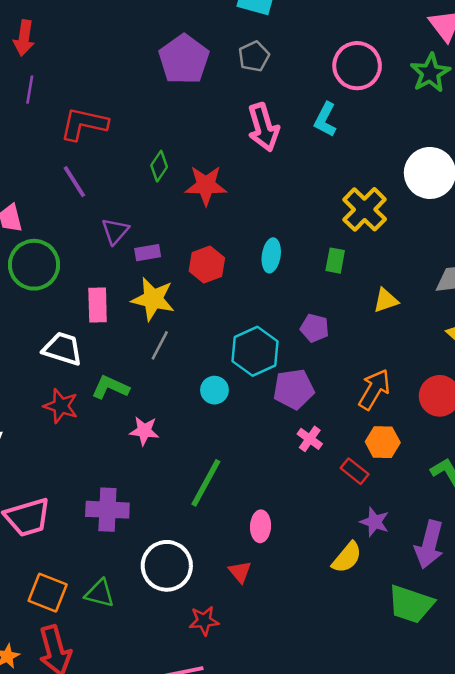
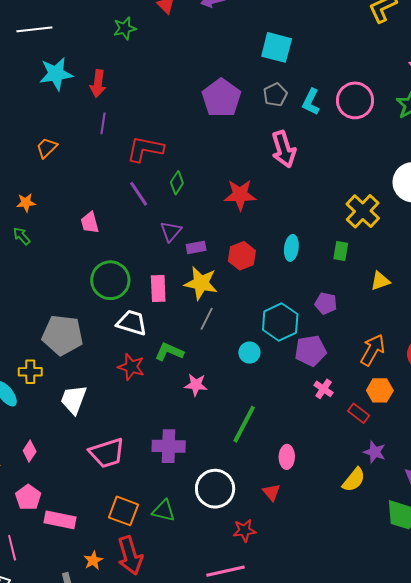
cyan L-shape: (325, 120) -> (311, 102), moved
green diamond: (159, 166) -> (177, 183), moved
green circle: (34, 265) -> (110, 280), moved

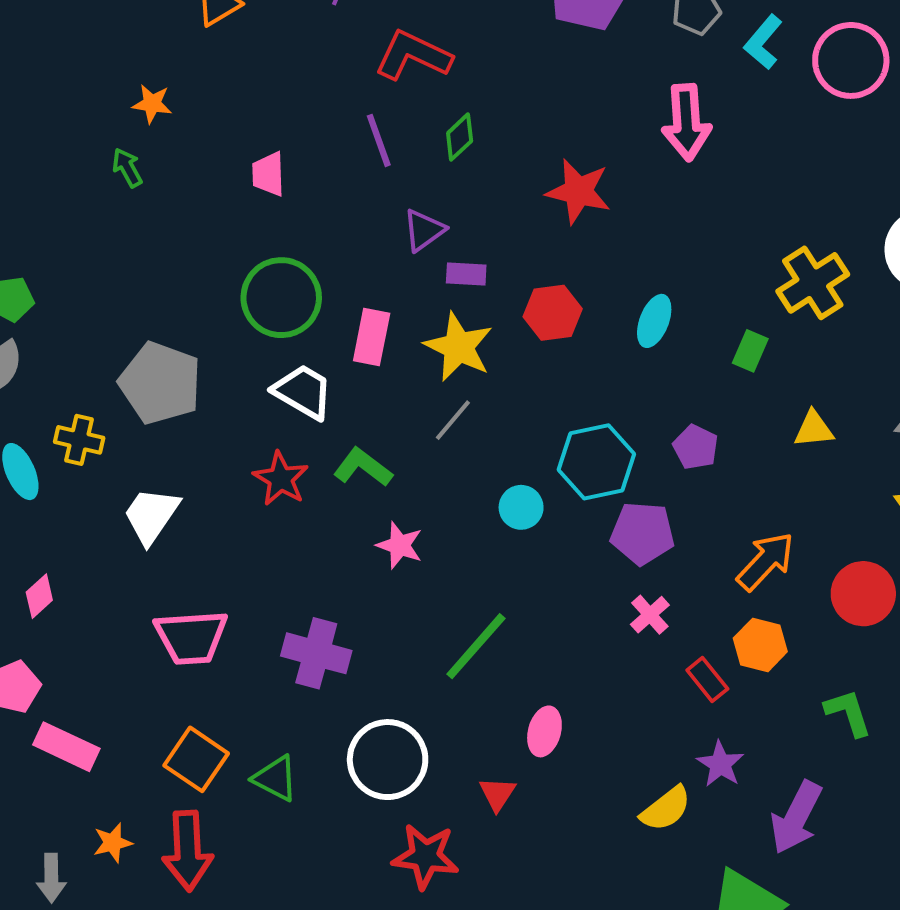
red star: (244, 530) -> (425, 856), size x1.4

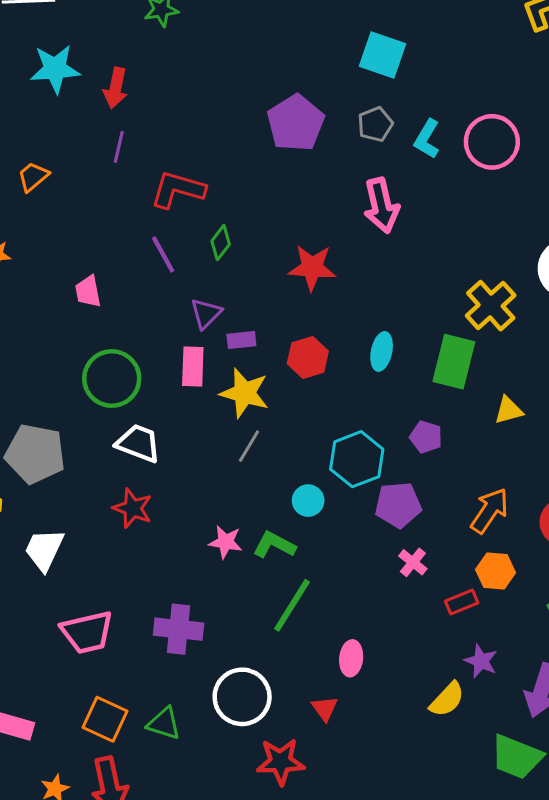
pink rectangle: (372, 337) -> (193, 367), moved
green rectangle: (750, 351) -> (454, 362), size x1.8
green L-shape: (363, 467) -> (274, 545), moved
red rectangle: (707, 680) -> (462, 602), turned -64

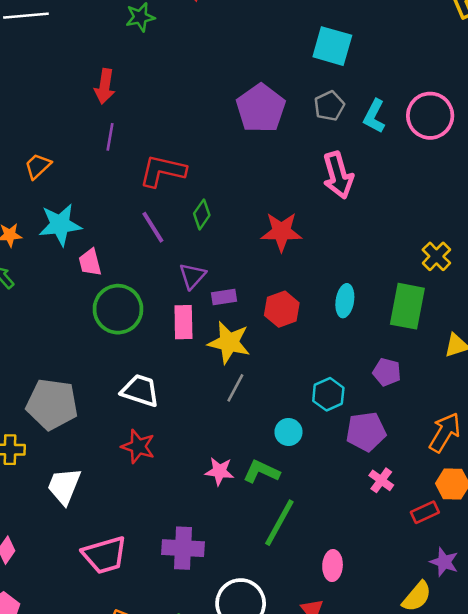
cyan star: (55, 69) -> (60, 225), moved
yellow cross: (491, 306) -> (436, 256), size x0.7
green circle: (112, 378) -> (118, 309), moved
cyan hexagon: (357, 459) -> (328, 394), size x0.7

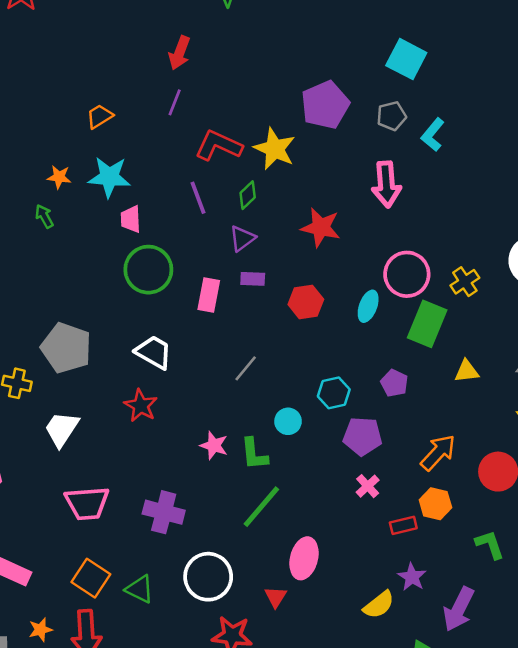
pink circle: (430, 116) -> (407, 274), moved
purple triangle: (192, 276) -> (242, 238), moved
yellow star: (229, 343) -> (275, 149), moved
green L-shape: (261, 472) -> (254, 454), turned -132
pink ellipse: (333, 566) -> (304, 558), size x1.4

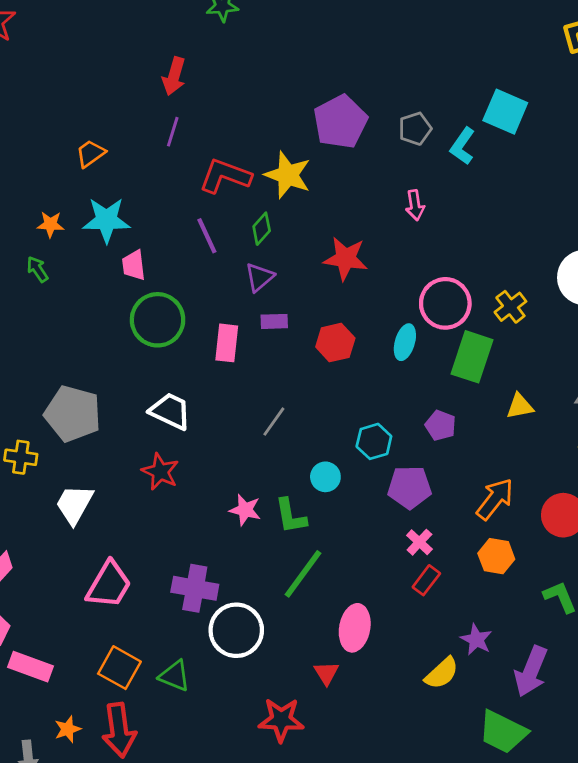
cyan square: (406, 59) -> (505, 112), moved
pink arrow: (386, 184) -> (415, 205), size x0.6
pink trapezoid: (87, 503) -> (109, 585), turned -51
red rectangle: (403, 525) -> (426, 580), moved, turned -35
white circle: (208, 577) -> (236, 630), moved

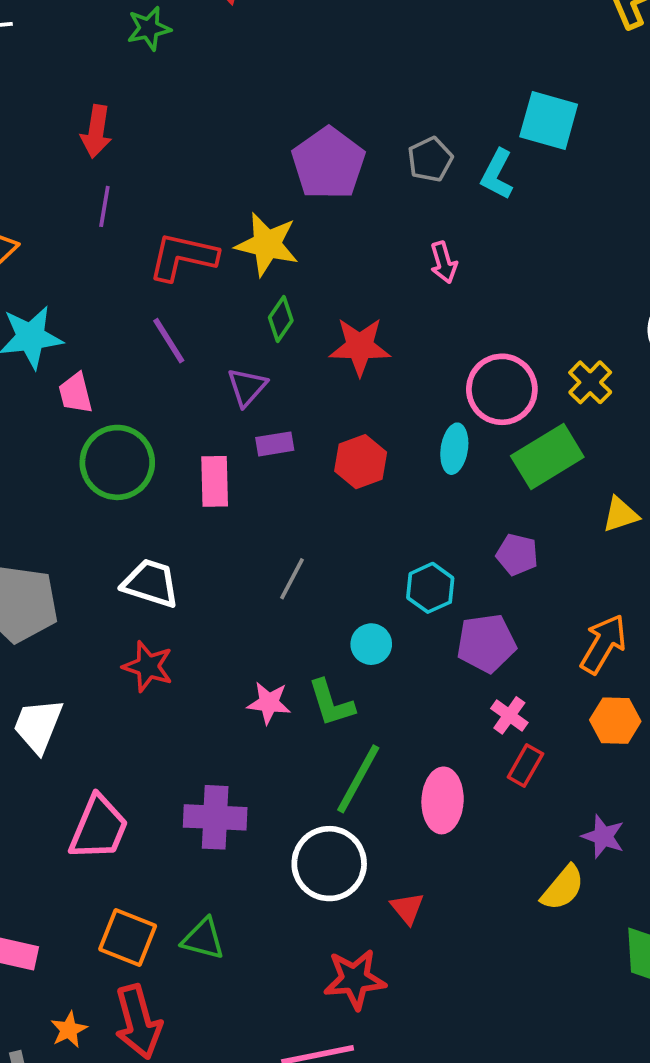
green diamond: (262, 229) -> (281, 319), moved
green rectangle: (472, 357) -> (547, 457), turned 48
pink ellipse: (355, 628) -> (443, 800), moved
white circle: (236, 630) -> (329, 864), moved

